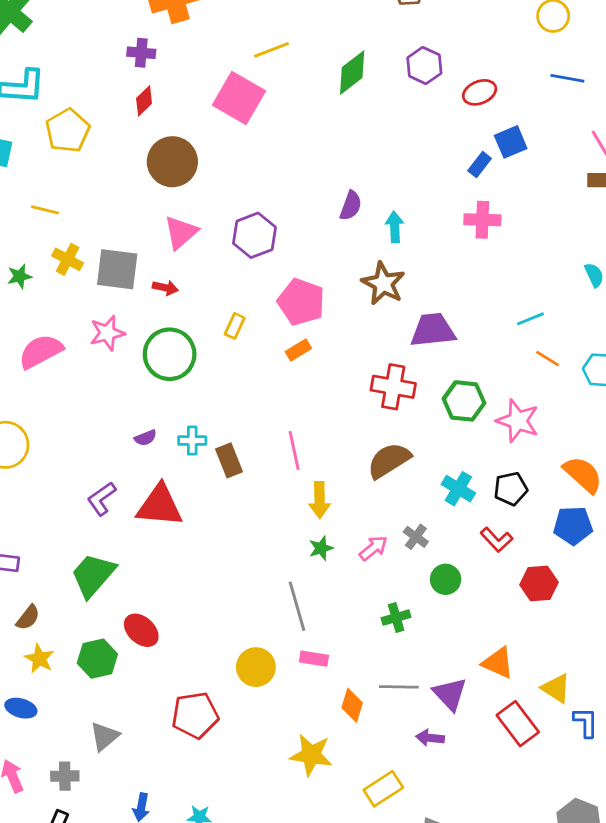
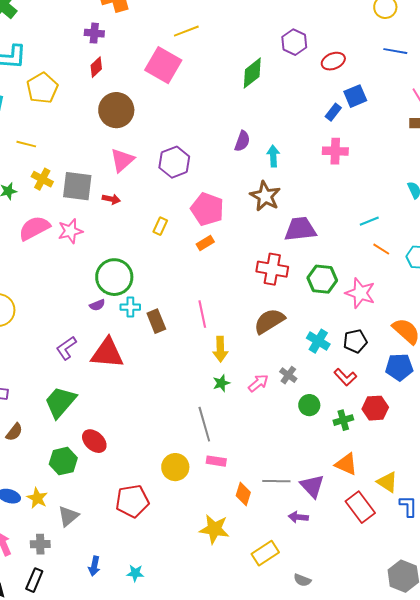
green diamond: (352, 73) -> (252, 73), moved
pink semicircle: (41, 351) -> (34, 228), moved
green circle: (170, 354) -> (114, 277), moved
green cross: (396, 618) -> (343, 420), moved
yellow star: (39, 659) -> (37, 498), moved

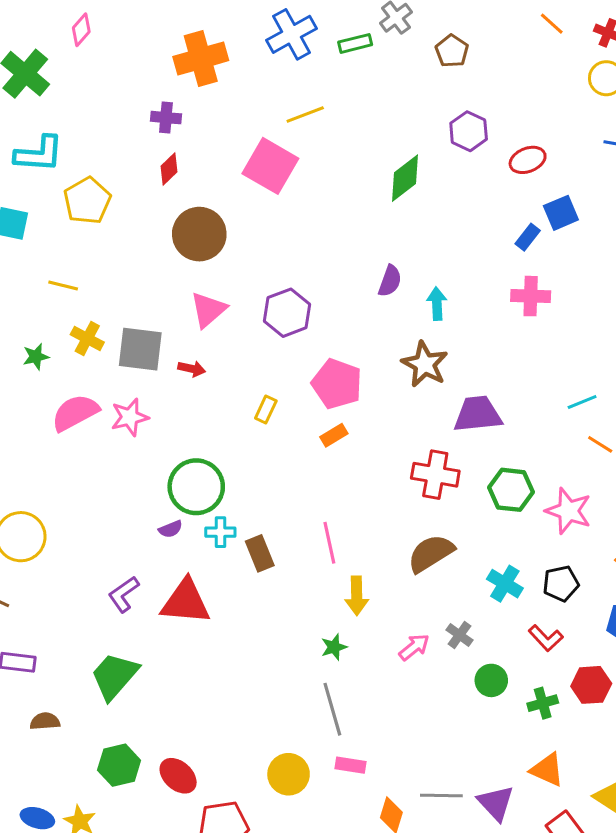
green star: (221, 383) -> (334, 647), moved
brown semicircle: (14, 432) -> (45, 721), turned -132
red ellipse: (94, 441) -> (178, 776), moved

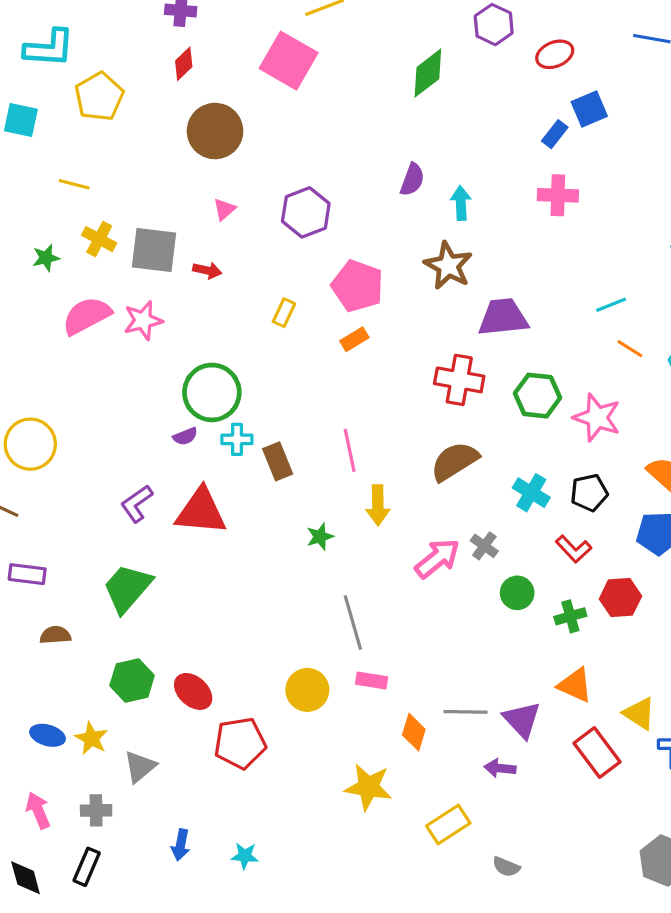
pink triangle: (208, 310) -> (224, 209), size x0.6
green star: (334, 647) -> (320, 536), moved
pink arrow: (414, 647) -> (437, 558), size x1.4

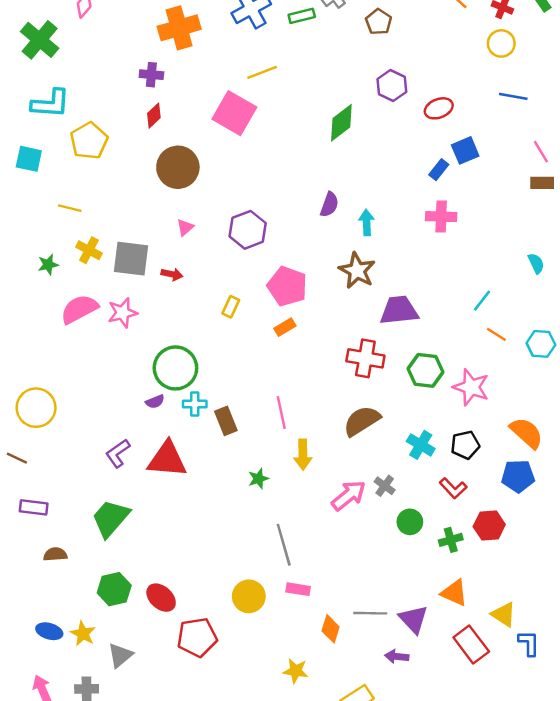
cyan line: (611, 305) -> (482, 301), turned -30
yellow star: (368, 787) -> (296, 671), size x0.7

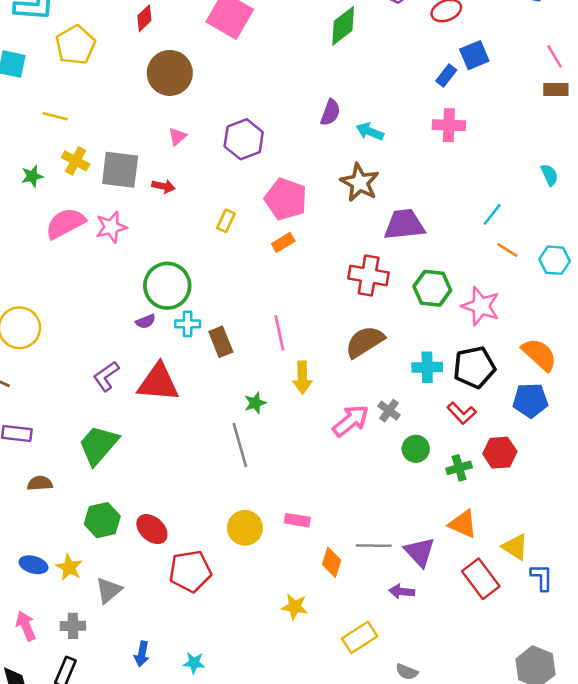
cyan arrow: (367, 223) -> (370, 132), turned -65
cyan cross: (421, 445) -> (427, 367), turned -32
black pentagon: (465, 445) -> (474, 367), size x1.4
gray line: (284, 545) -> (240, 445), moved

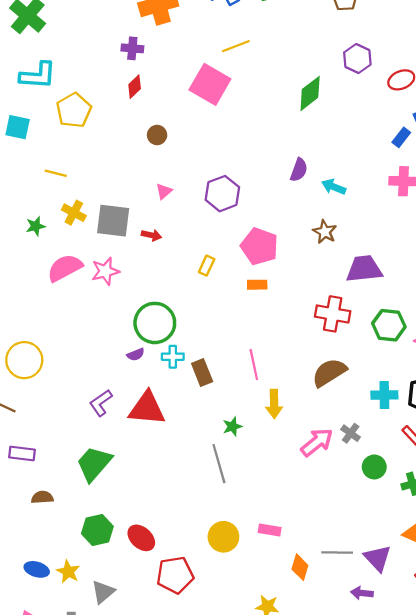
brown circle: (170, 73) -> (157, 135), size x0.5
brown star: (360, 183) -> (325, 232), size x0.7
orange rectangle: (283, 242) -> (257, 285), turned 30

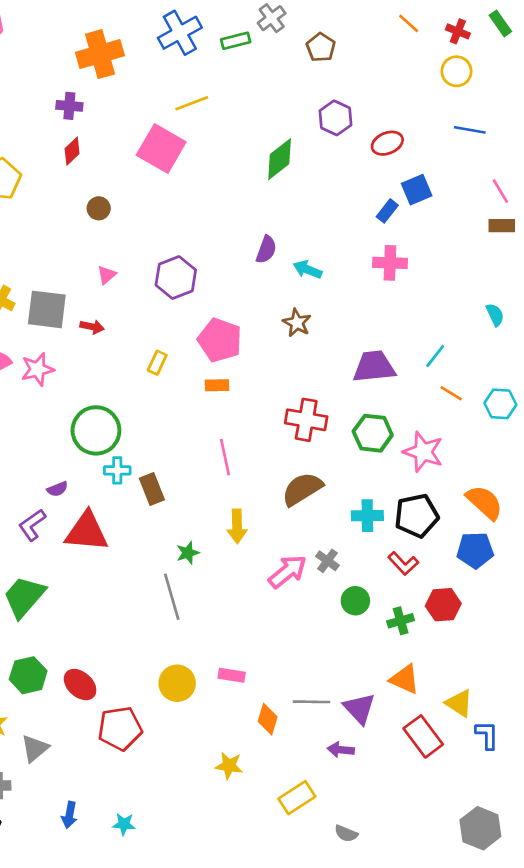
purple trapezoid: (364, 269) -> (374, 367), moved
purple semicircle: (136, 354) -> (57, 489), moved
pink line: (254, 365) -> (225, 457), moved

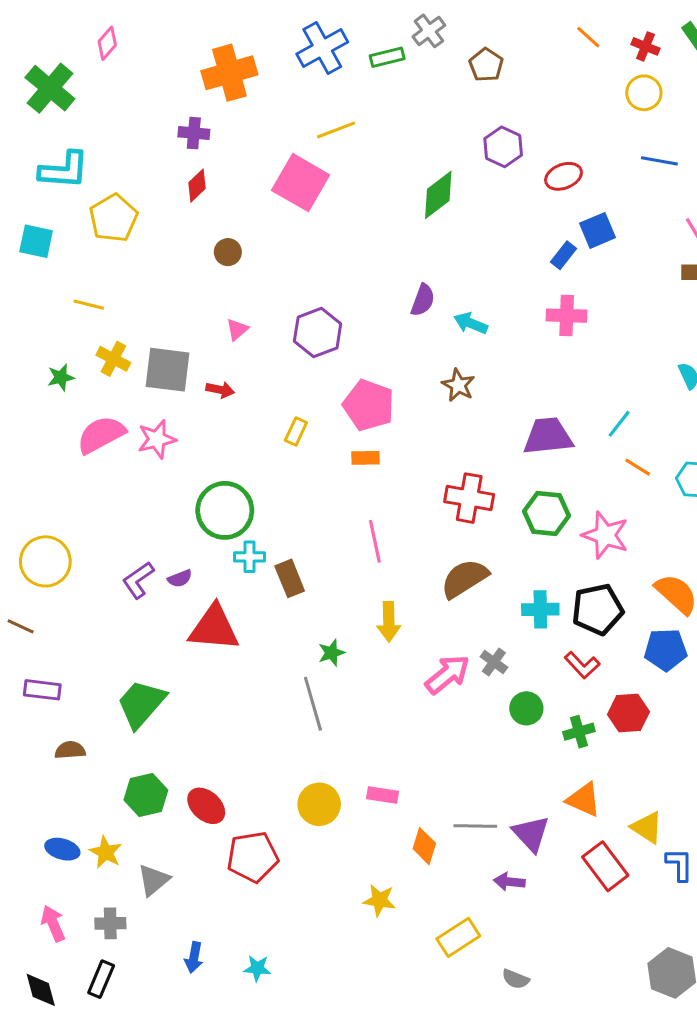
purple L-shape: (32, 525) -> (138, 580), moved

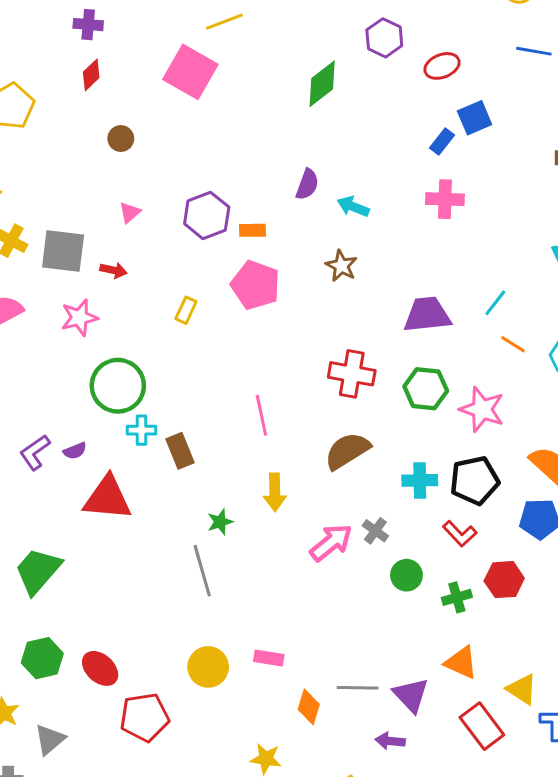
pink star: (157, 439) -> (79, 318), moved
orange rectangle: (366, 458) -> (253, 230), moved

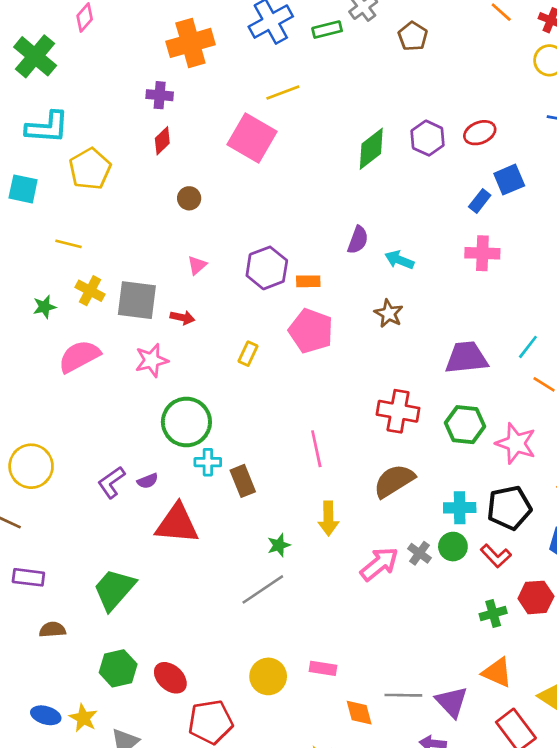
purple hexagon: (384, 38) -> (427, 138), moved
gray line: (202, 571) -> (263, 589), turned 72
green circle: (406, 575) -> (453, 547), moved
orange diamond: (309, 707) -> (359, 713), turned -32

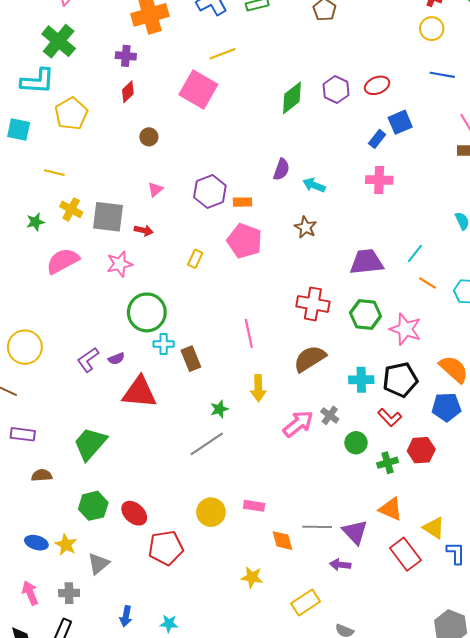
green cross: (35, 56) -> (59, 41), moved
green circle: (453, 547) -> (356, 443), moved

